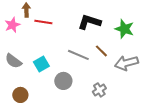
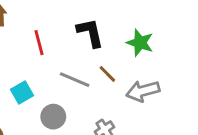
red line: (43, 22) -> (39, 43), moved, turned 66
black L-shape: (89, 22) -> (90, 33), turned 60

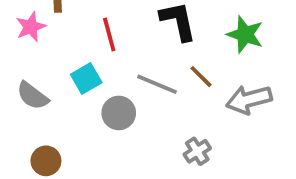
cyan square: (22, 92) -> (86, 79), moved
gray circle: (53, 117) -> (119, 113), moved

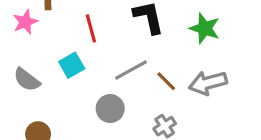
brown line: (201, 77) -> (166, 81), moved
gray line: (157, 84) -> (131, 70), turned -52
gray circle: (119, 113) -> (110, 108), moved

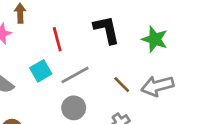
gray line: (131, 70) -> (75, 75), moved

